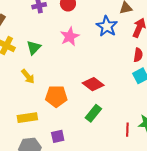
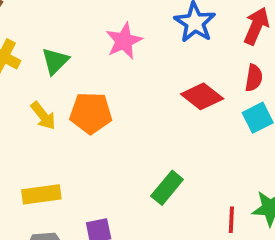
red diamond: (93, 84) -> (202, 96), moved
orange pentagon: (56, 96) -> (91, 113), moved

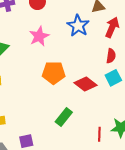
red diamond: (202, 96) -> (85, 84), moved
orange pentagon: (91, 113) -> (54, 73), moved

